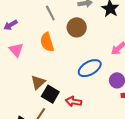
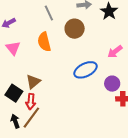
black square: (50, 94) -> (14, 93), moved
red arrow: (73, 102) -> (31, 102), moved, turned -98

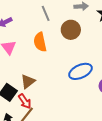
red arrow: (31, 102) -> (25, 101), turned -42

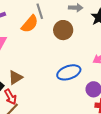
orange semicircle: (40, 42) -> (30, 24), moved, turned -132

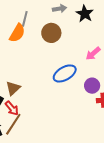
gray line: (40, 11) -> (25, 19), turned 42

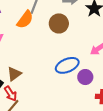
purple circle: (92, 86) -> (85, 77), moved

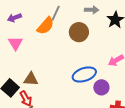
brown triangle: (14, 74) -> (31, 79), turned 35

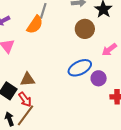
brown circle: (79, 32) -> (85, 29), moved

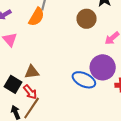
blue ellipse: (80, 68) -> (84, 80), moved, turned 55
purple circle: (99, 78) -> (103, 67), size x1.6

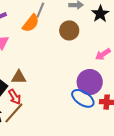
brown circle: (87, 19) -> (69, 30), moved
blue ellipse: (84, 80) -> (83, 98), moved

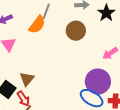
brown triangle: (19, 77) -> (27, 79), turned -49

